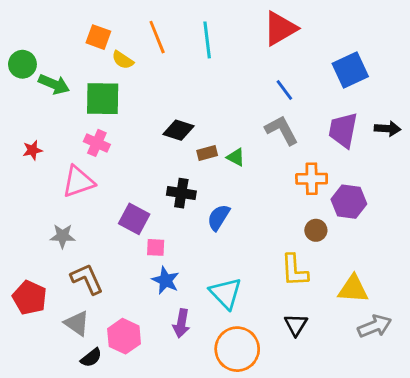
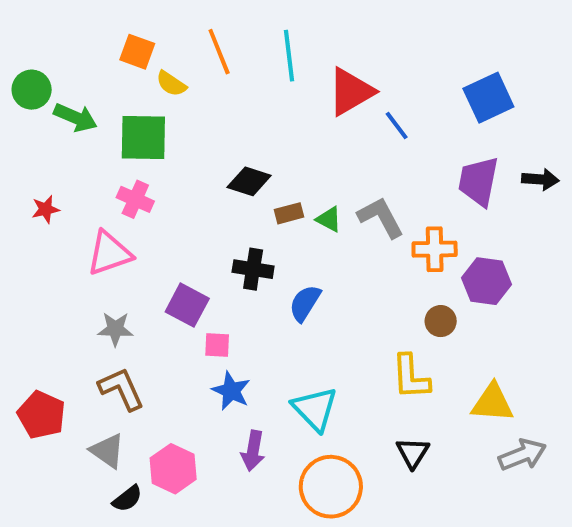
red triangle: (280, 28) -> (351, 92), moved
gray L-shape: (282, 130) -> (381, 217), moved
gray star: (63, 236) -> (115, 329), moved

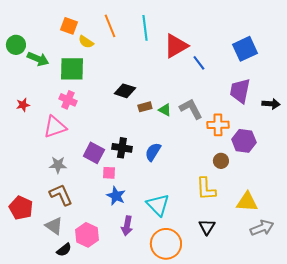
black arrow: (540, 179) -> (271, 104), moved
black cross: (253, 269) -> (122, 148), moved

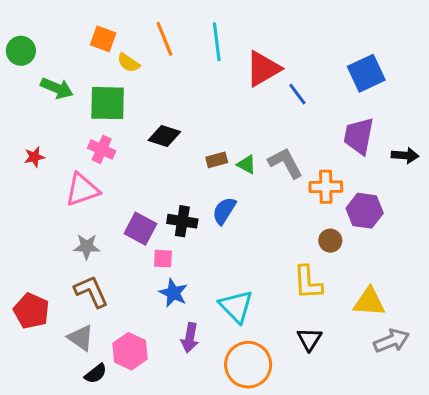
green circle: (16, 45) -> (21, 51), moved
black diamond: (125, 91) -> (164, 136), moved
blue semicircle: (153, 152) -> (224, 211), moved

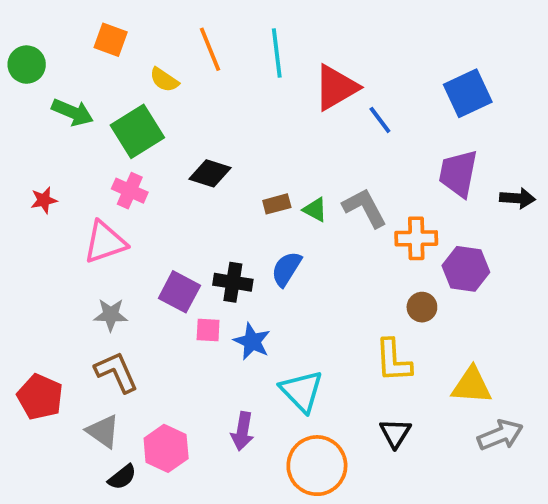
orange square: (103, 39) -> (111, 40), moved
green square: (108, 103) -> (137, 131), turned -33
blue star: (173, 293) -> (252, 341), moved

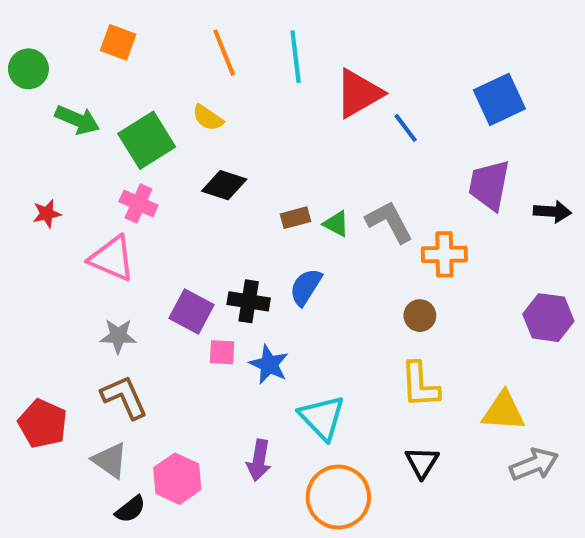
yellow semicircle: (164, 80) -> (208, 118), moved
pink triangle: (105, 242) -> (112, 258), turned 42
purple hexagon: (466, 269) -> (548, 318), moved
brown circle: (422, 307) -> (420, 316), moved

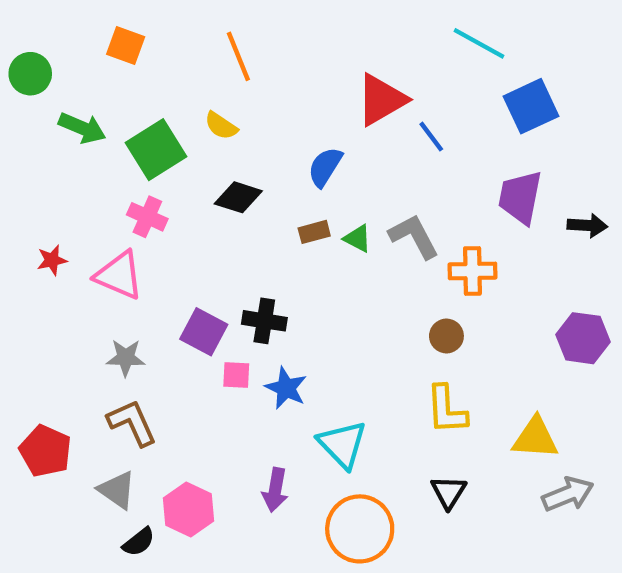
cyan line: (296, 57) -> (479, 43), moved, turned -54
red star: (47, 214) -> (52, 260), moved
blue semicircle: (306, 287) -> (325, 167), moved

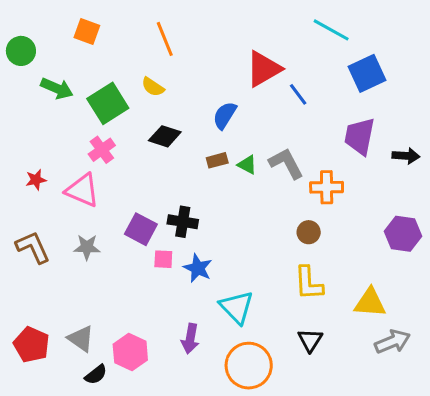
pink cross: (147, 217) -> (102, 150), turned 30
brown L-shape: (132, 423) -> (33, 247), moved
red pentagon: (45, 451) -> (31, 345), moved

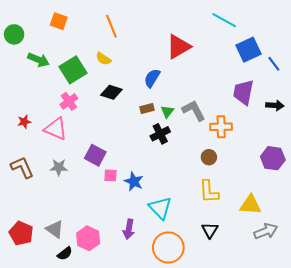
blue line: (298, 94) -> (274, 64), moved
green triangle: (247, 165) -> (167, 112), turned 40
black cross: (183, 222) -> (160, 134), moved, turned -36

